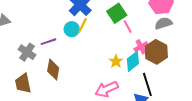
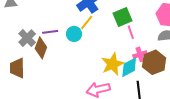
cyan circle: (72, 29) -> (74, 34), moved
yellow star: (116, 61) -> (112, 64), size x1.6
brown diamond: (53, 69) -> (41, 48), moved

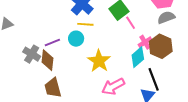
yellow line: (87, 22) -> (85, 24), turned 70
yellow star: (112, 64) -> (99, 61), moved
brown trapezoid: (17, 68) -> (53, 88), moved

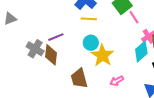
cyan circle: (76, 39) -> (91, 43), moved
pink arrow: (113, 86) -> (117, 81), size x0.6
brown trapezoid: (53, 88) -> (79, 78), moved

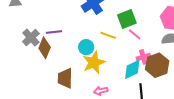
pink line: (134, 17) -> (135, 34), turned -32
yellow line: (89, 19) -> (108, 35), moved

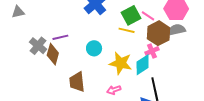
pink line: (135, 34) -> (148, 16), moved
yellow line: (108, 35) -> (127, 30), moved
yellow star: (94, 62) -> (121, 63), moved, turned -30
brown hexagon: (157, 65) -> (158, 33), moved

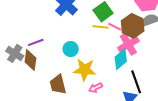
pink line: (148, 16) -> (115, 27), moved
pink cross: (152, 51) -> (128, 44), size x1.5
yellow star: (121, 63) -> (85, 70), moved

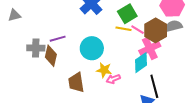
cyan circle: (71, 49) -> (92, 48), size x1.5
gray cross: (15, 53) -> (36, 48), turned -36
yellow star: (85, 70) -> (104, 70), size x0.7
pink arrow: (95, 88) -> (113, 79), moved

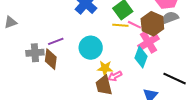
cyan diamond: (141, 63) -> (141, 57), turned -30
brown trapezoid: (76, 82) -> (104, 85), moved
black line: (154, 86) -> (175, 79), moved, turned -45

